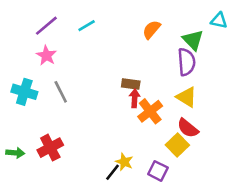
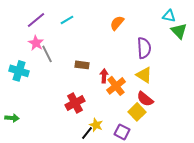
green triangle: (193, 40) -> (179, 31), moved
brown rectangle: (131, 84) -> (82, 65), moved
gray line: (61, 92) -> (47, 54), moved
red cross: (50, 148) -> (75, 103), moved

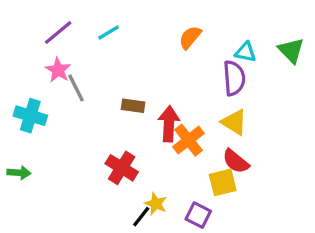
cyan triangle: (169, 16) -> (246, 52), moved
red arrow: (104, 76) -> (169, 124), size x1.5
red cross: (75, 103) -> (122, 168), turned -30
yellow square: (137, 112) -> (223, 182), turned 30
green arrow: (12, 118) -> (19, 173), moved

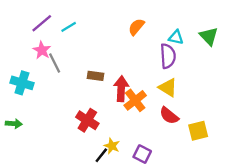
cyan line: (109, 33) -> (69, 27), moved
yellow square: (223, 182) -> (198, 131), moved

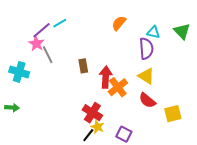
purple line: (42, 23) -> (42, 30), moved
brown rectangle: (95, 76) -> (83, 66), turned 72
red cross: (87, 120) -> (92, 113), moved

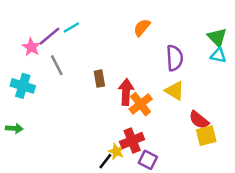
cyan triangle: (153, 32) -> (218, 55), moved
pink star: (36, 43) -> (31, 47), moved
red semicircle: (147, 100) -> (199, 120), moved
red cross: (92, 113) -> (132, 141), moved, turned 36

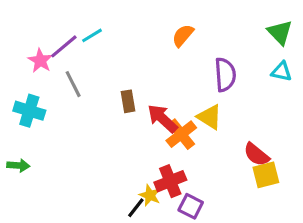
green triangle: (217, 37) -> (280, 32), moved
yellow triangle: (175, 91) -> (209, 117), moved
red arrow: (126, 92) -> (162, 119), turned -50

